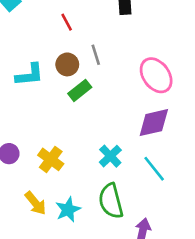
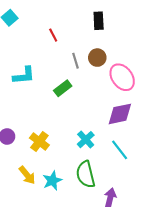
brown circle: (67, 64) -> (97, 58), moved

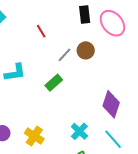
gray line: (75, 61) -> (65, 55), turned 63
pink ellipse: (122, 77) -> (112, 23), moved
purple diamond: (120, 114) -> (111, 104), turned -56

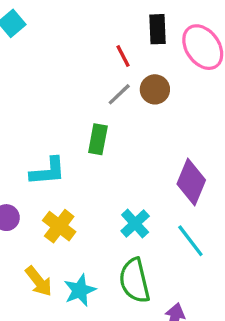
red line: (41, 31) -> (123, 56), moved
cyan L-shape: (15, 72) -> (48, 171), moved
green rectangle: (54, 83) -> (98, 139), turned -42

